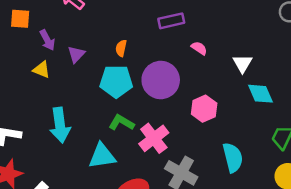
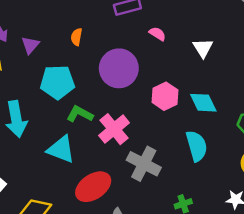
cyan pentagon: (116, 81) -> (57, 82), moved
cyan diamond: (260, 94) -> (203, 103), moved
cyan triangle: (102, 156) -> (61, 149), turned 32

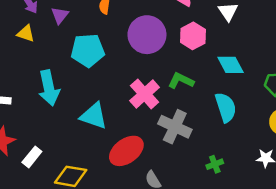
pink hexagon: (165, 96) -> (193, 36), moved
green L-shape: (80, 114) -> (181, 81), moved

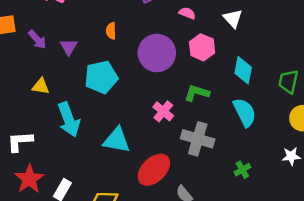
yellow triangle: (26, 33) -> (41, 86), moved
cyan diamond: (231, 65) -> (243, 70), turned 48
pink cross: (145, 94) -> (163, 111), size x0.7

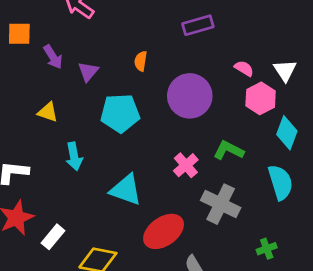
pink semicircle: (187, 13) -> (244, 68), moved
pink hexagon: (202, 47) -> (261, 98), moved
cyan arrow: (69, 120) -> (74, 156), size x0.7

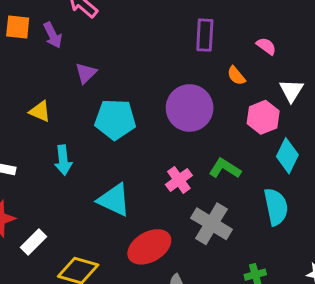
purple rectangle: (198, 25) -> (205, 35), turned -76
purple arrow: (53, 57) -> (53, 35), moved
orange semicircle: (141, 61) -> (236, 76), moved, turned -54
pink semicircle: (244, 68) -> (266, 46), moved

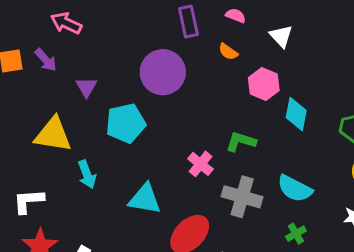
pink semicircle: (266, 46) -> (236, 16), moved
white triangle: (291, 91) -> (281, 36), moved
purple circle: (190, 108) -> (163, 72), moved
yellow triangle: (40, 111) -> (53, 135), size x1.8
cyan semicircle: (276, 207) -> (295, 189), moved, turned 144

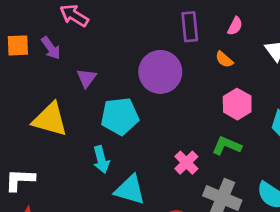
pink semicircle: (236, 16) -> (235, 26), turned 90
pink hexagon: (264, 84) -> (237, 104), moved
cyan arrow: (87, 174) -> (101, 160), moved

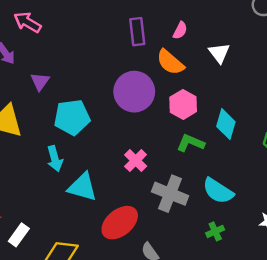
orange semicircle: (224, 59) -> (170, 62), size x1.6
purple circle: (160, 72) -> (134, 92), moved
green L-shape: (227, 146) -> (191, 143), moved

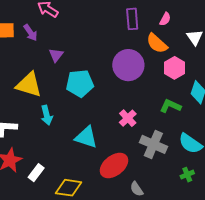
pink hexagon: (183, 104) -> (174, 68), moved
cyan arrow: (55, 159) -> (47, 115), moved

